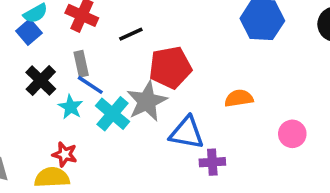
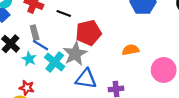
black line: (131, 34) -> (64, 14), turned 48
blue triangle: (187, 133) -> (86, 79), moved
pink circle: (292, 134) -> (164, 70), size x1.5

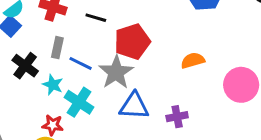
gray rectangle: (35, 33) -> (57, 48), turned 32
blue line: (41, 45) -> (81, 63), moved
cyan cross: (55, 62) -> (79, 102), moved

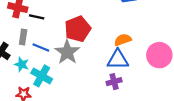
black line: (96, 18) -> (37, 17), moved
blue triangle: (134, 106) -> (118, 60), moved

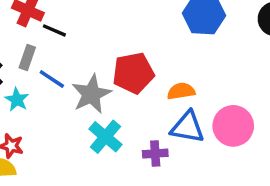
red pentagon: (78, 29) -> (133, 73), moved
blue triangle: (118, 60) -> (187, 127), moved
cyan cross: (42, 76) -> (105, 137), moved

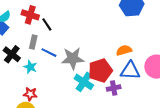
black line: (54, 30) -> (47, 24), turned 40
red pentagon: (133, 73) -> (100, 70), moved
gray star: (91, 94) -> (73, 58), turned 30

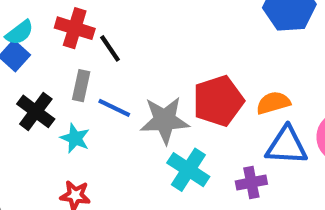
red pentagon: (100, 70) -> (218, 101), moved

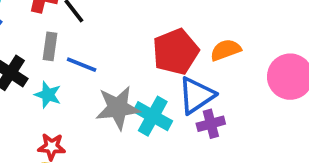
gray star: (165, 120) -> (118, 108), moved
blue triangle: (287, 146) -> (196, 95), moved, turned -33

